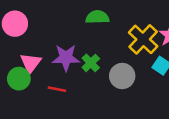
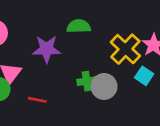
purple star: (66, 58) -> (47, 49), moved
green cross: (91, 63) -> (87, 81), moved, turned 36

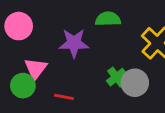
green cross: (87, 81) -> (116, 77), turned -30

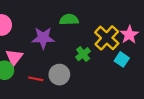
green cross: (116, 77) -> (83, 54), moved
gray circle: (135, 83) -> (59, 75), moved

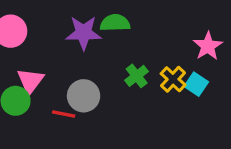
purple star: (43, 38) -> (84, 33), moved
yellow cross: (107, 38) -> (173, 79), moved, size x0.7
gray circle: (59, 75) -> (84, 96), moved

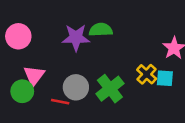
green cross: (137, 76) -> (110, 89), moved, size x1.5
cyan square: (196, 84) -> (165, 78), turned -30

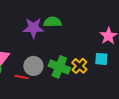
yellow cross: (147, 74) -> (79, 66), moved
green cross: (110, 89) -> (59, 67), turned -30

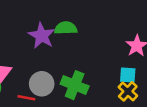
purple star: (33, 28) -> (42, 36), turned 30
yellow cross: (79, 66) -> (128, 91), moved

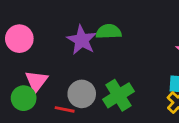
green cross: (75, 85) -> (119, 95), turned 36

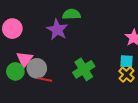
green semicircle: (109, 32) -> (71, 14), moved
gray circle: (82, 94) -> (37, 68), moved

